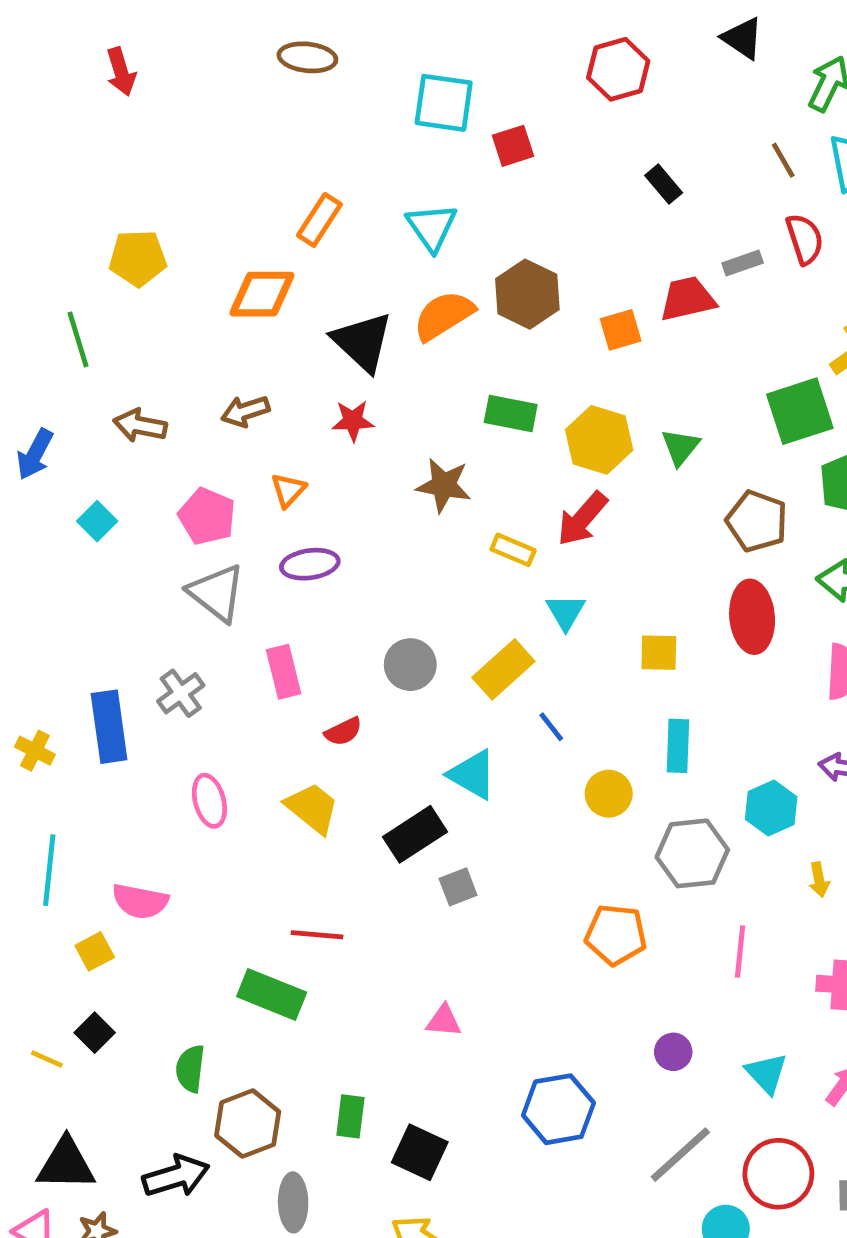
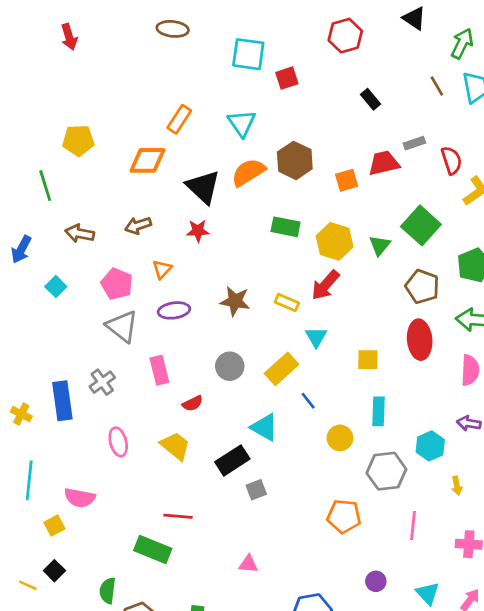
red semicircle: (805, 239) -> (452, 160), moved
green square: (800, 411) -> (421, 225), moved, turned -30
brown star: (444, 485) -> (235, 301), moved

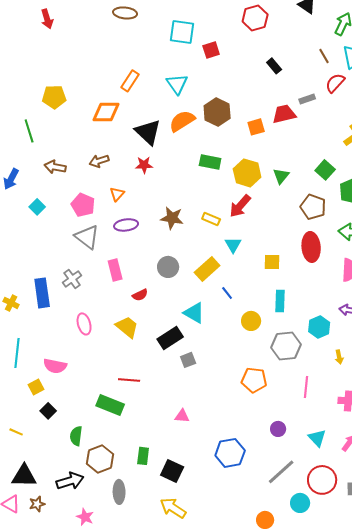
red semicircle: (452, 160) -> (335, 83), moved, turned -120
green square: (421, 225) -> (325, 170), moved, size x0.7
black square: (54, 571) -> (48, 411), moved

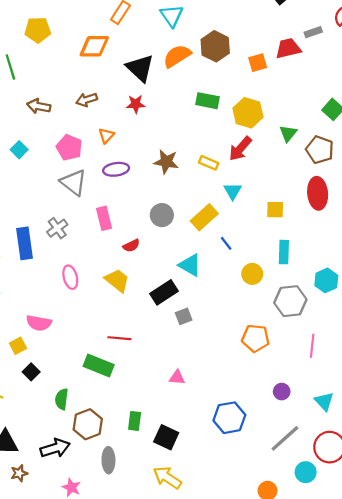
green triangle: (281, 176) -> (288, 133), moved

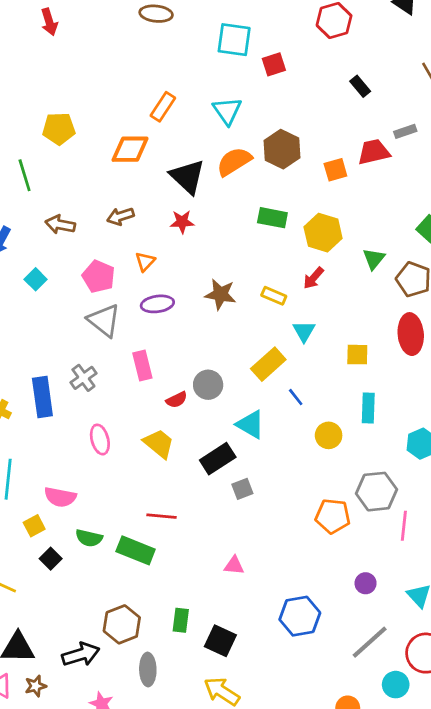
red arrow: (240, 149) -> (314, 278), size x0.7
gray circle: (162, 215) -> (208, 385), moved
gray hexagon: (290, 301) -> (376, 492), moved
green semicircle: (62, 399) -> (89, 538), moved, turned -84

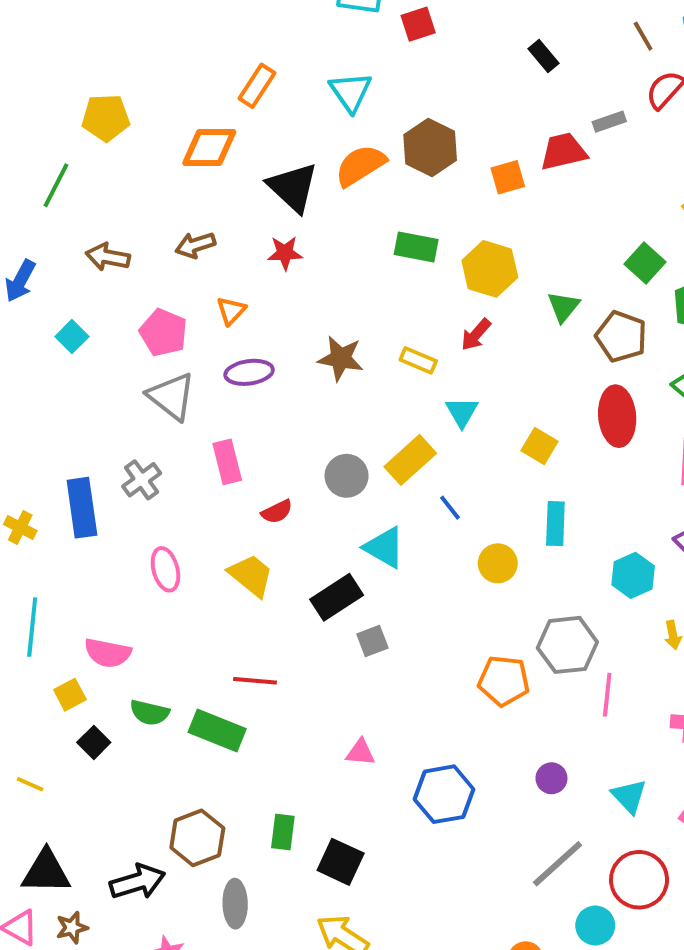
green line: (25, 175) -> (56, 185), turned 44
yellow square: (357, 355) -> (540, 446), turned 30
gray circle: (208, 385) -> (347, 476), moved
blue hexagon: (300, 616) -> (444, 794), moved

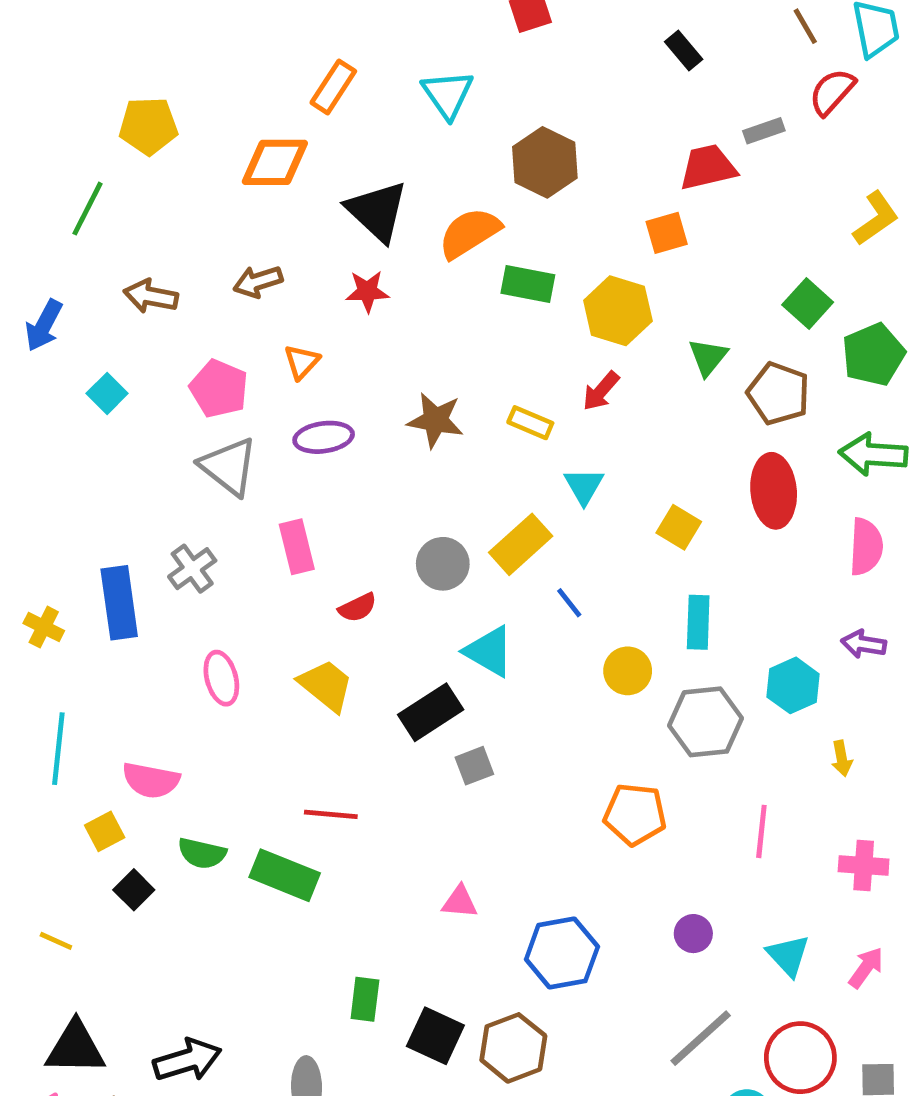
orange semicircle: (360, 165) -> (470, 233), moved
orange square: (508, 177) -> (667, 233), moved
gray hexagon: (567, 645) -> (705, 722), moved
brown hexagon: (197, 838) -> (513, 1048), moved

